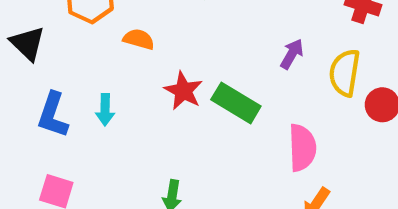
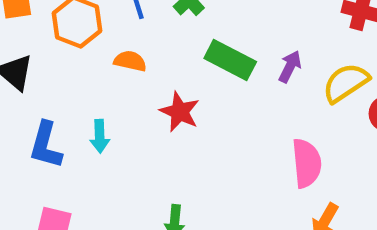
yellow semicircle: (345, 73) -> (346, 83), turned 51
green rectangle: (236, 103) -> (230, 60), moved

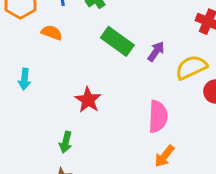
red star: (180, 112) -> (88, 100), moved

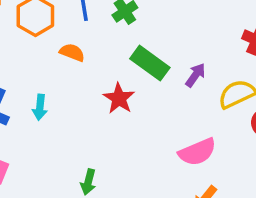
red star: (88, 100) -> (119, 98), moved
pink semicircle: (158, 116) -> (197, 152), turned 64

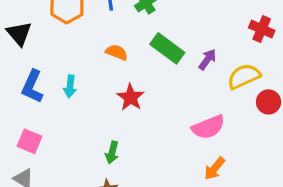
orange semicircle: (72, 52) -> (117, 52), moved
red star: (119, 98) -> (130, 97), moved

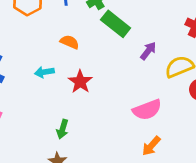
green rectangle: (167, 48) -> (116, 24), moved
cyan arrow: (70, 86) -> (44, 72), moved, turned 72

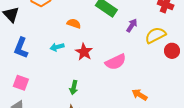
pink semicircle: (147, 110) -> (116, 62), moved
orange arrow: (151, 146) -> (140, 95), turned 84

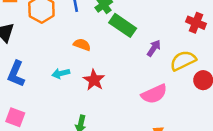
pink semicircle: (116, 62) -> (154, 94), moved

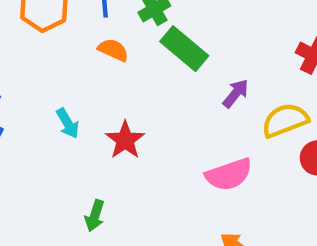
orange semicircle: (82, 45) -> (113, 50), moved
cyan arrow: (61, 73) -> (68, 123), turned -112

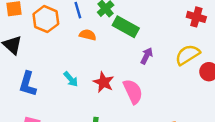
purple arrow: (236, 93) -> (147, 56), moved
pink semicircle: (229, 174) -> (133, 91), moved, turned -85

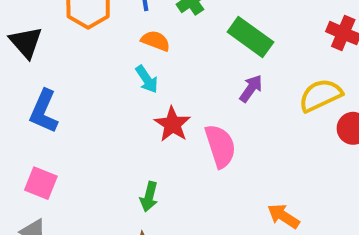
green rectangle: (126, 27) -> (250, 37), moved
cyan arrow: (71, 79) -> (147, 79), moved

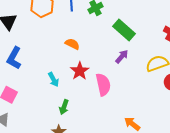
orange semicircle: (156, 41) -> (72, 44), moved
cyan arrow: (147, 79) -> (53, 80), moved

